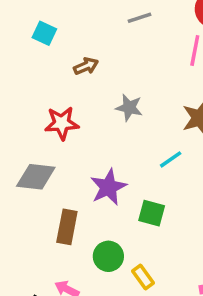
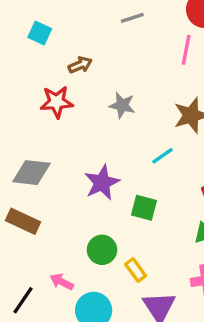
red star: (62, 123) -> (57, 102), moved
brown rectangle: (67, 227) -> (23, 221), moved, turned -76

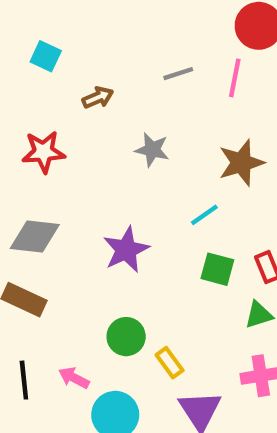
gray line: (132, 18) -> (178, 74), moved
red star: (57, 102) -> (44, 152), moved
green square: (144, 208) -> (217, 269), moved
black line: (23, 300) -> (24, 380), moved, turned -40

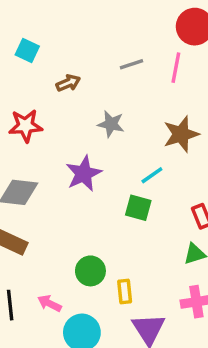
purple star: (126, 250) -> (84, 174), moved
green square: (217, 269) -> (138, 208), moved
yellow rectangle: (170, 363) -> (125, 291), turned 30

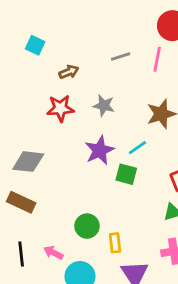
red star: (26, 126) -> (60, 108), moved
purple star: (84, 174) -> (100, 150), moved

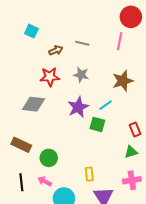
gray line: (121, 56) -> (82, 43), moved, turned 32
gray diamond: (28, 162) -> (33, 104), moved
green circle: (87, 226) -> (49, 158), moved

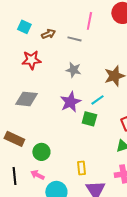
pink line: (120, 41) -> (89, 21), moved
brown arrow: (56, 50) -> (48, 34), moved
red star: (50, 77) -> (31, 60), moved

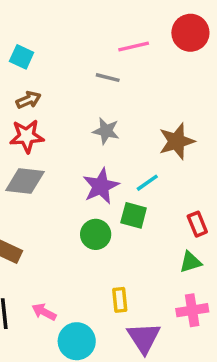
pink line: (89, 21) -> (134, 47), turned 66
brown arrow: (48, 34) -> (28, 100), moved
red star: (31, 60) -> (27, 136), moved
green circle: (41, 152) -> (96, 234), moved

